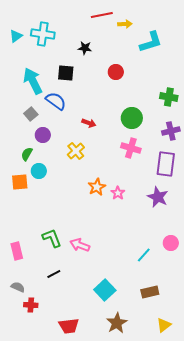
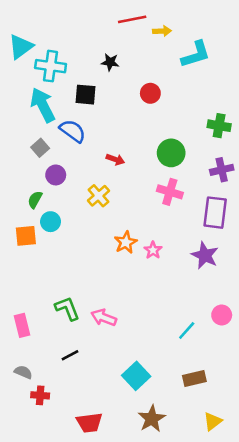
cyan cross: (43, 34) -> (51, 66), moved
cyan triangle: (16, 36) -> (21, 47), size x1.5

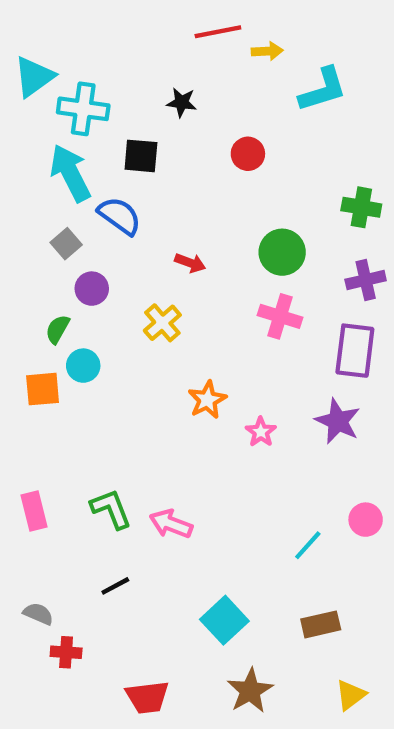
pink star: (153, 250) -> (261, 432), moved
pink rectangle: (22, 325) -> (34, 511), moved

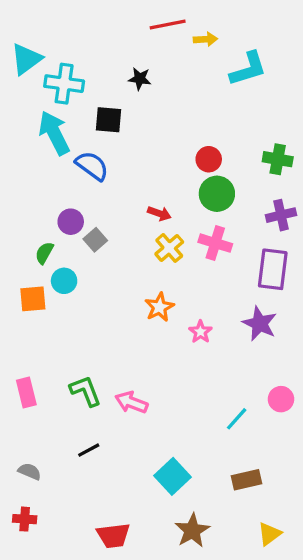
red circle: (248, 154) -> (209, 159), moved
gray square: (66, 244) -> (95, 240), moved
red arrow: (190, 263) -> (159, 213), moved
yellow cross: (162, 323) -> (169, 248), moved
red cross: (66, 652) -> (25, 519), moved

